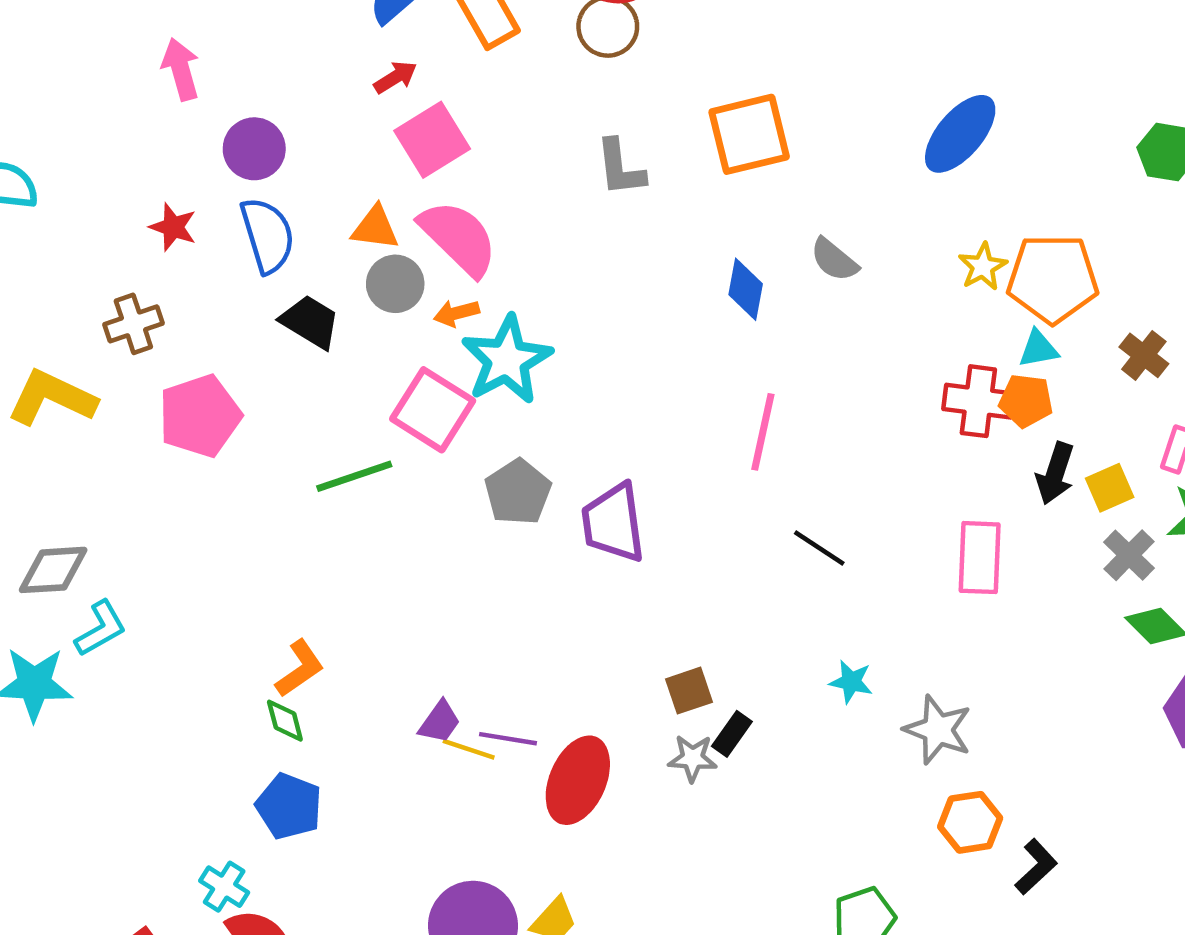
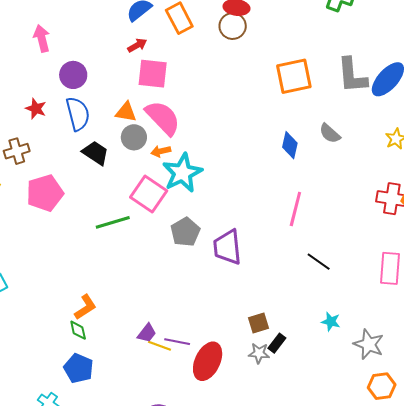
pink square: (432, 140) -> (153, 74), turned 36
gray L-shape: (620, 168) -> (352, 75), moved, size x1.4

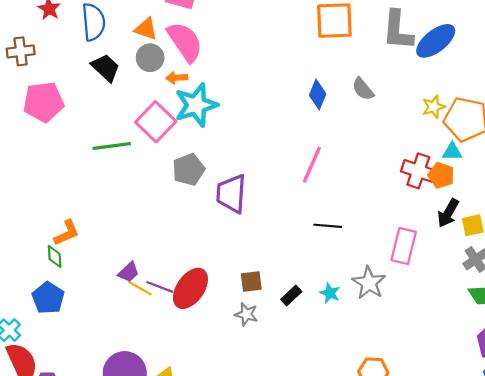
black line: (319, 262) -> (328, 226), turned -40
black rectangle: (277, 343) -> (291, 296), moved
gray star: (369, 344) -> (369, 283), moved
red ellipse: (208, 361) -> (190, 288), moved

